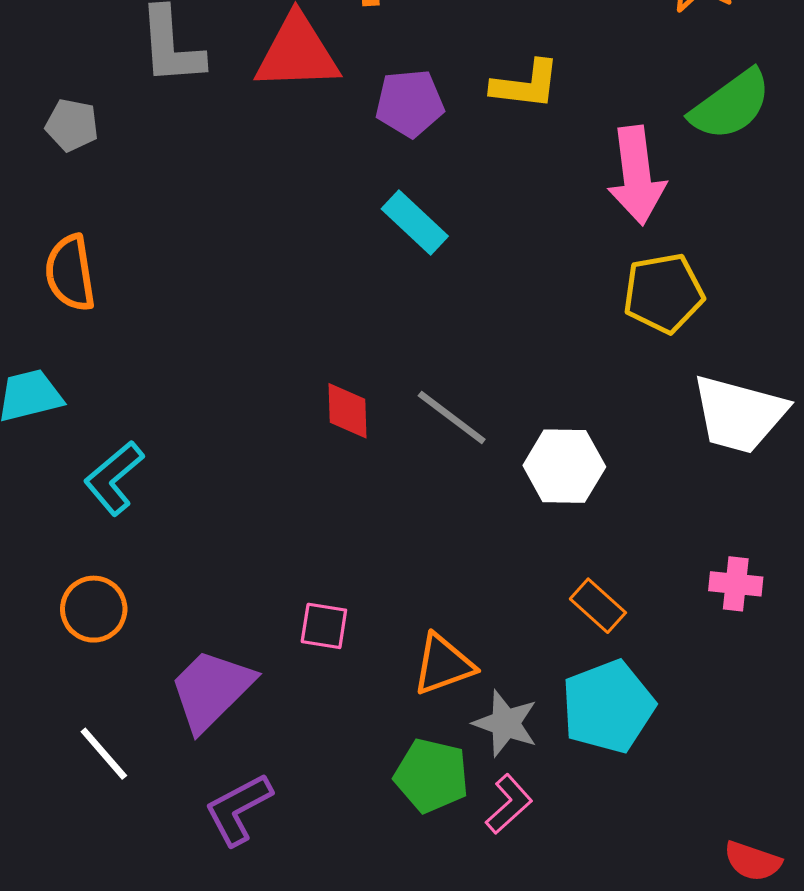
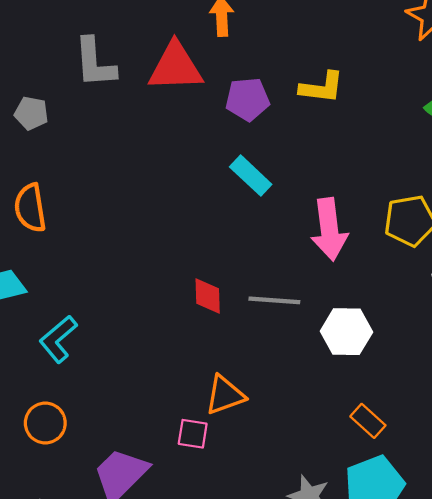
pink arrow: (637, 175) -> (329, 229), moved
gray line: (452, 417) -> (274, 300), turned -33
orange triangle: (443, 665) -> (225, 395), moved

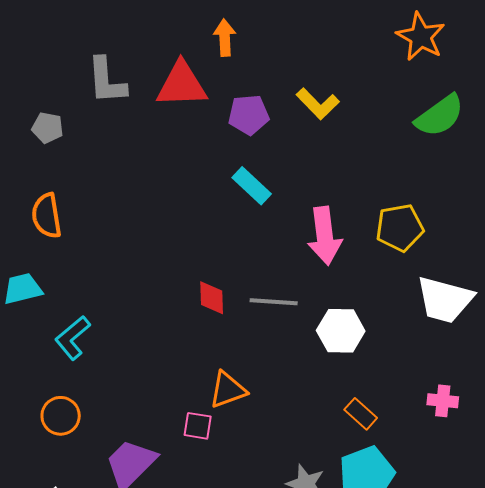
yellow L-shape: (322, 87) -> (318, 104), turned 39

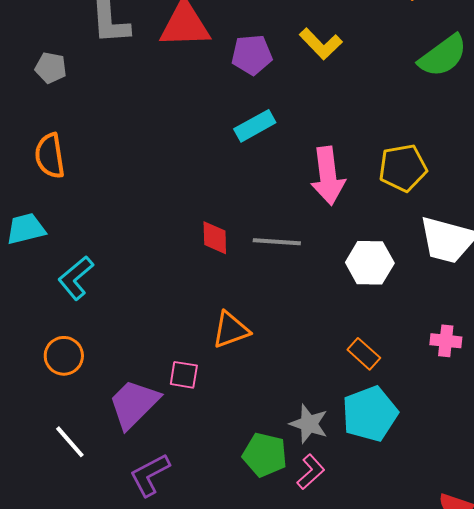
cyan rectangle: (252, 186) -> (255, 126), turned -72
white hexagon: (341, 331) -> (370, 263), moved
pink square: (198, 426) -> (184, 375), moved

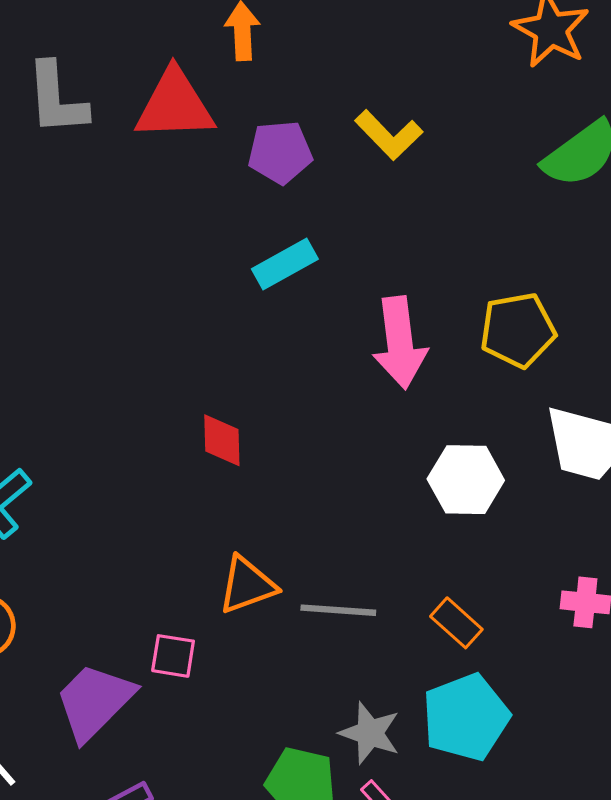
gray line: (277, 242) -> (338, 610), moved

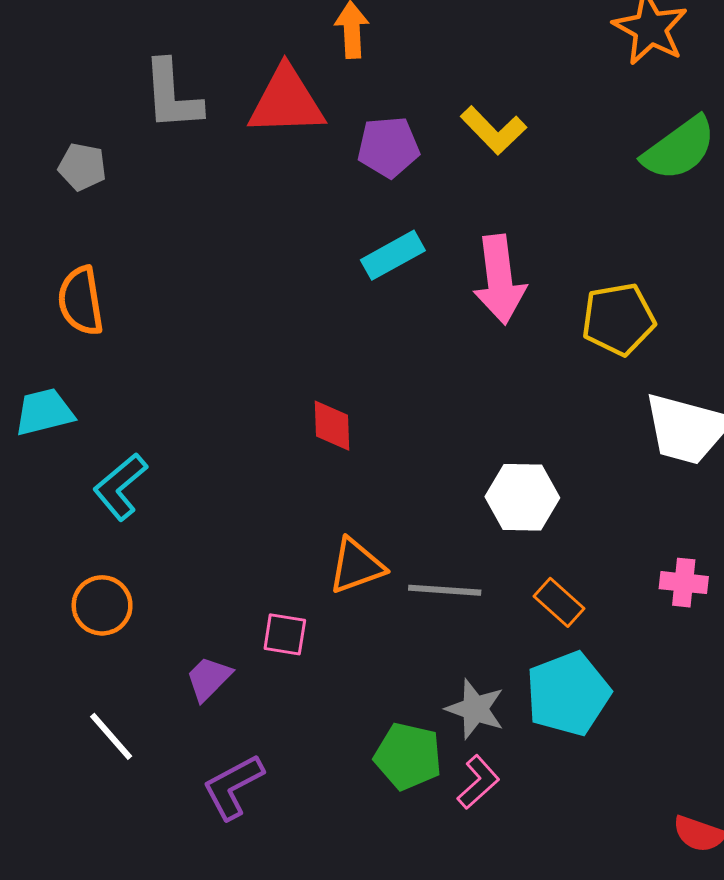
pink arrow: (400, 343) -> (500, 280), moved
white hexagon: (466, 480) -> (522, 497), moved
purple trapezoid: (94, 702) -> (209, 679), size x0.6

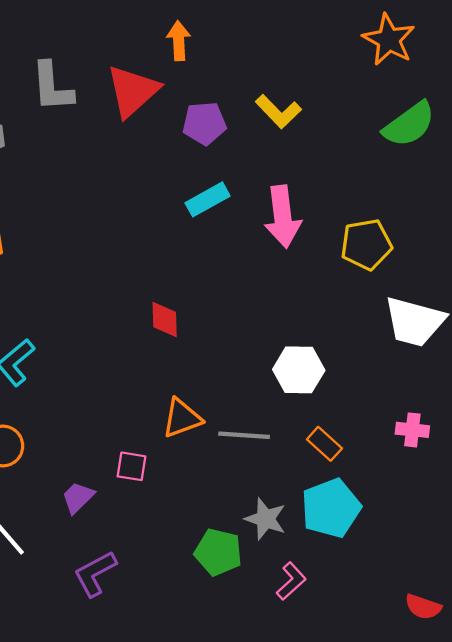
red triangle: (286, 101) -> (133, 91), turned -40
pink L-shape: (478, 782) -> (291, 581), moved

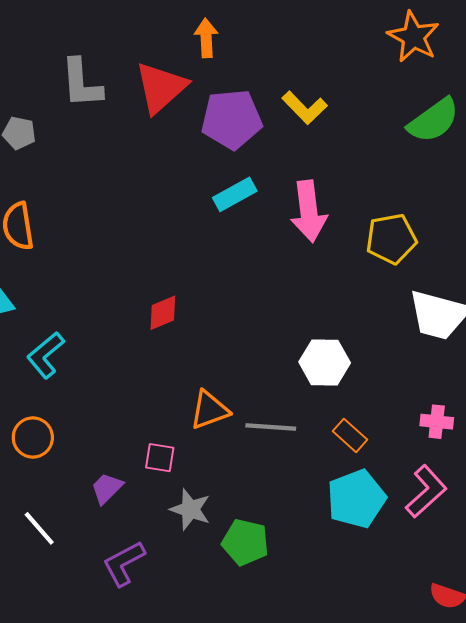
purple pentagon: (204, 123) -> (232, 119), size x1.4
red diamond: (165, 319) -> (163, 313), moved, turned 69
gray star: (265, 519) -> (190, 509), moved
pink L-shape: (291, 581) -> (426, 491), moved, size x1.4

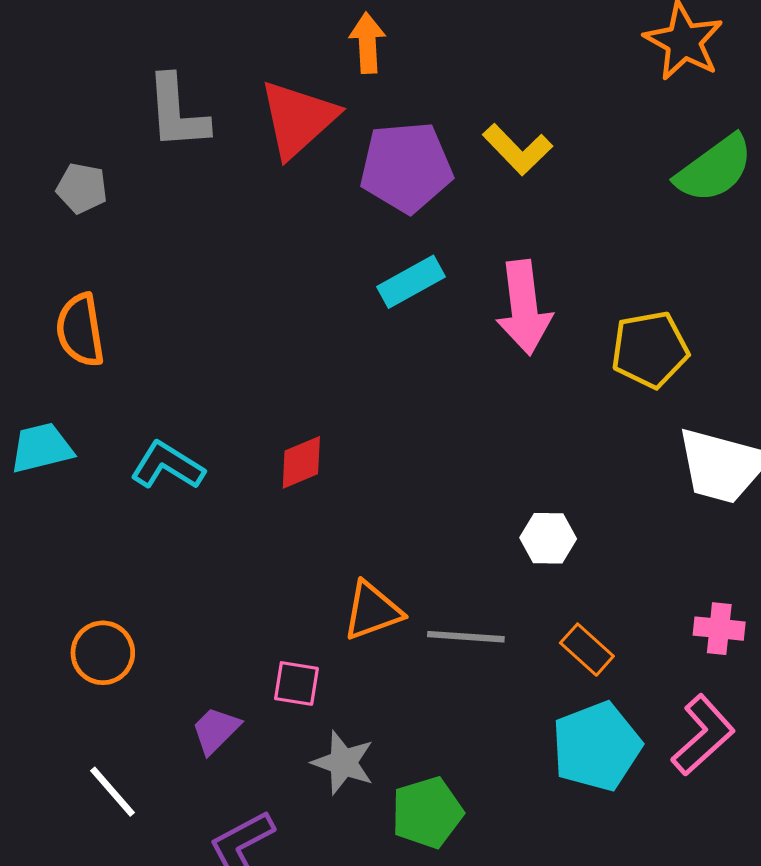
cyan L-shape: (46, 355) -> (167, 466), moved, turned 72
white hexagon: (325, 362) -> (548, 538), size x0.7
green pentagon: (245, 542) -> (427, 813), turned -30

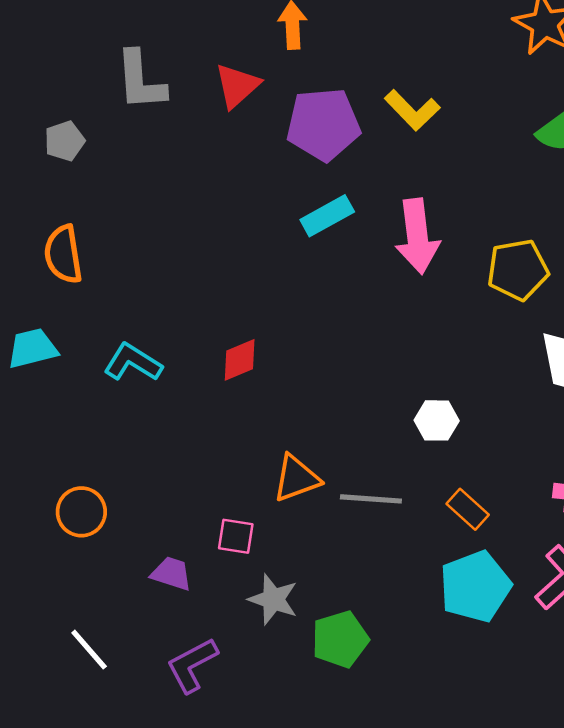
red triangle: (298, 119) -> (237, 86), size x0.7
gray pentagon: (82, 188) -> (65, 141), turned -30
purple trapezoid: (216, 730) -> (171, 574), turned 63
white line: (113, 792) -> (89, 650), moved

